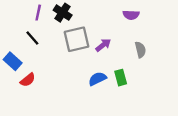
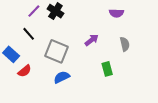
purple line: (38, 13) -> (34, 11), turned 32
gray square: (77, 39) -> (57, 51), moved, turned 35
blue semicircle: (97, 79) -> (62, 77), moved

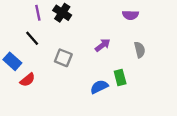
purple line: (34, 11) -> (38, 13), turned -56
gray square: (57, 51) -> (63, 58), size x0.7
blue semicircle: (62, 77) -> (99, 87), moved

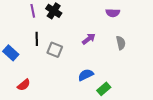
black line: (32, 38) -> (37, 39), moved, turned 40
green rectangle: (120, 78) -> (104, 89), moved, turned 64
red semicircle: (27, 80) -> (24, 85), moved

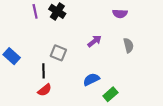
black line: (37, 39) -> (44, 71), moved
red semicircle: (24, 85) -> (45, 90), moved

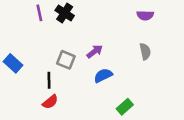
purple semicircle: (120, 14) -> (145, 15), moved
purple arrow: (94, 41) -> (95, 51), moved
blue semicircle: (91, 79) -> (103, 75), moved

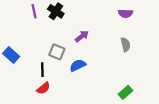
purple arrow: (95, 51) -> (82, 36), moved
blue semicircle: (103, 75) -> (78, 65), moved
green rectangle: (125, 107) -> (125, 92), moved

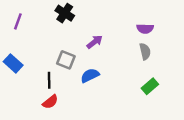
purple line: (34, 11) -> (18, 21), moved, turned 32
purple semicircle: (125, 13) -> (145, 29), moved
green rectangle: (125, 92) -> (150, 86), moved

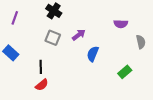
gray semicircle: (145, 51) -> (141, 42), moved
gray square: (66, 60) -> (53, 38), moved
blue semicircle: (90, 75) -> (93, 54), moved, turned -42

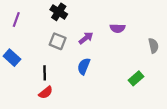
purple semicircle: (121, 24) -> (118, 28), moved
blue semicircle: (93, 54) -> (84, 66), moved

